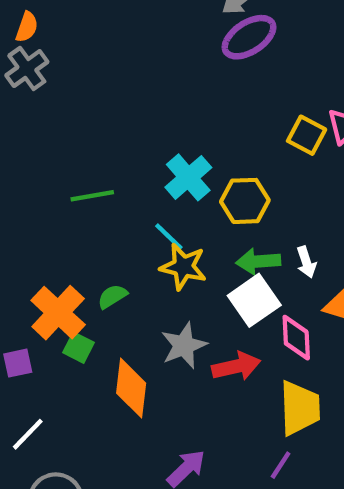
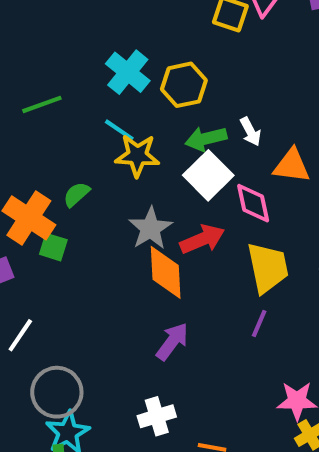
orange diamond: (131, 388) -> (166, 272), moved

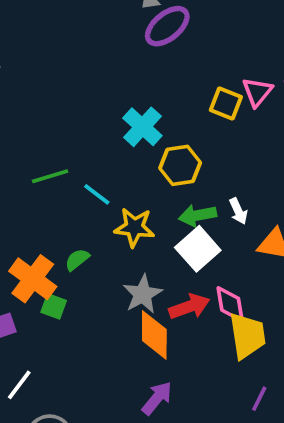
cyan cross: (128, 72) -> (142, 127), moved
cyan line: (119, 130) -> (97, 194), moved
pink diamond: (253, 203) -> (230, 304), moved
purple line: (259, 323) -> (259, 399), moved

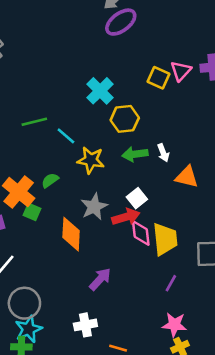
white square: (198, 249) -> (137, 198), moved, size x0.7
pink diamond: (230, 304) -> (141, 233), moved
orange diamond: (154, 335) -> (71, 234), moved

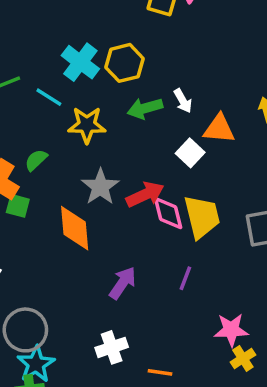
cyan cross: (100, 91) -> (80, 62), moved
white square: (137, 198) -> (190, 153), moved
purple line: (171, 283) -> (185, 278), moved

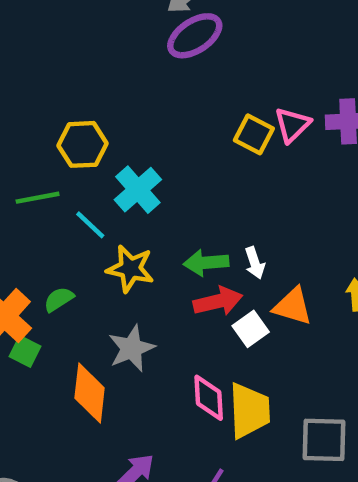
yellow hexagon: (124, 63) -> (83, 144), moved
red arrow: (145, 194) -> (218, 301), moved

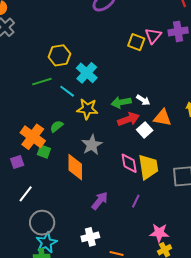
white arrow: (255, 263) -> (143, 100), turned -32

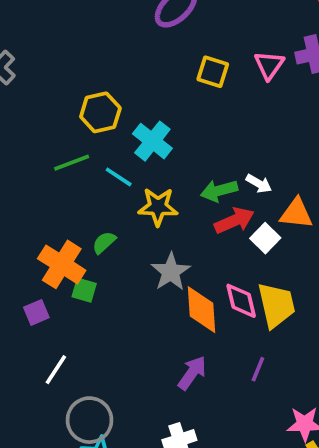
yellow square: (136, 42) -> (213, 72), moved
orange diamond: (75, 167) -> (201, 310), moved

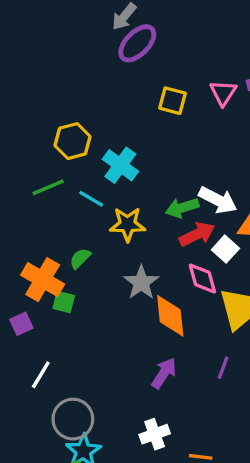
white arrow: (259, 184) -> (218, 200), size x1.6
pink diamond: (241, 301) -> (202, 279), moved

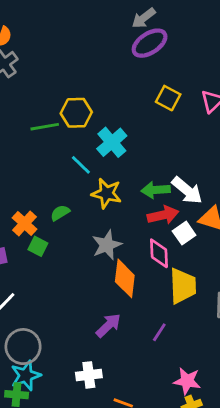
green line: (48, 187) -> (45, 127), moved
orange cross: (43, 280) -> (25, 223), size x0.7

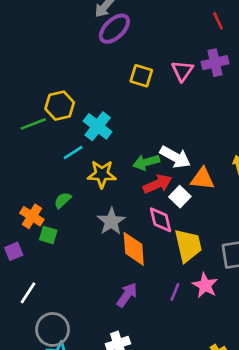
cyan line: (81, 165) -> (73, 153), turned -66
pink star: (187, 381) -> (205, 285), moved, turned 30

